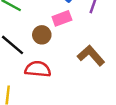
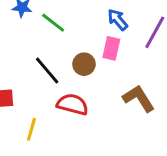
pink rectangle: (62, 18) -> (111, 48), turned -66

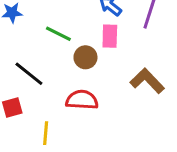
green line: (53, 23) -> (58, 34), moved
black line: (47, 70) -> (29, 74), moved

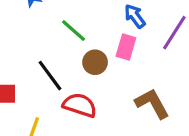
black line: (29, 74) -> (50, 76), moved

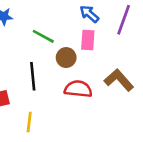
black line: (50, 76) -> (33, 76), turned 44
red semicircle: (80, 105) -> (78, 89), moved

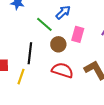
blue arrow: (89, 14) -> (63, 12), moved, turned 84
yellow line: (29, 122) -> (21, 77), moved

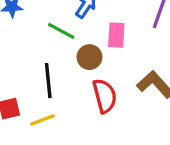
red semicircle: (62, 70) -> (105, 96), turned 70
yellow line: (21, 77) -> (43, 120), turned 63

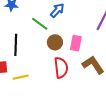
pink rectangle: (116, 35) -> (76, 43), moved
black line: (48, 81) -> (16, 45), moved

